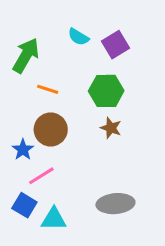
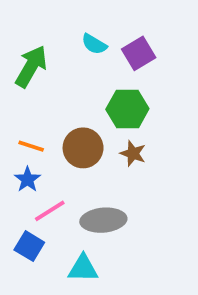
orange line: (48, 89) -> (31, 146), moved
brown circle: (51, 129) -> (83, 148), moved
gray ellipse: (115, 204) -> (103, 220), moved
cyan triangle: (54, 219) -> (83, 268), moved

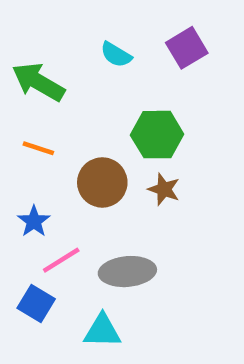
purple square: (139, 53) -> (187, 48), moved
green arrow: (31, 66) -> (38, 82), turned -90
orange line: (31, 146) -> (38, 148), moved

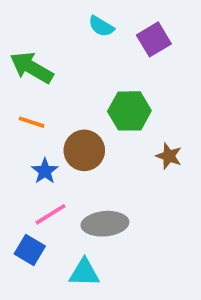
cyan semicircle: (116, 55) -> (101, 26), moved
brown star: (164, 189) -> (169, 156), moved
blue star: (34, 221) -> (45, 171), moved

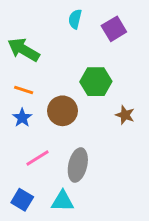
cyan semicircle: (101, 26) -> (75, 19), turned 72
blue star: (45, 171) -> (22, 118), moved
gray ellipse: (105, 224) -> (78, 165), turned -72
blue square: (30, 250) -> (22, 200), moved

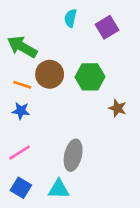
brown circle: (63, 111) -> (50, 74), moved
blue star: (22, 118) -> (21, 111), turned -30
pink line: (37, 158) -> (20, 153), moved

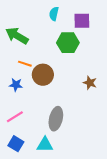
purple square: (107, 27) -> (82, 21), turned 30
brown circle: (50, 74) -> (43, 75), moved
green hexagon: (90, 77) -> (68, 43), moved
orange line: (22, 85) -> (25, 64), moved

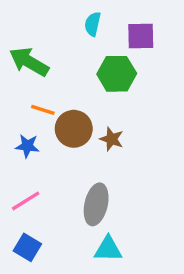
brown star: (90, 83) -> (112, 139), moved
cyan triangle: (45, 145) -> (108, 249), moved

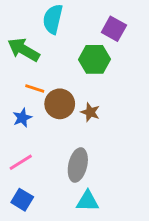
cyan semicircle: (93, 24) -> (53, 19), moved, size x1.5
purple square: (141, 36) -> (114, 29), turned 30
blue star: (27, 146) -> (22, 118), turned -30

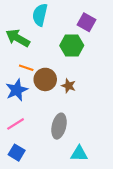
blue star: (22, 118) -> (17, 90), size x1.5
cyan triangle: (88, 201) -> (79, 154), moved

